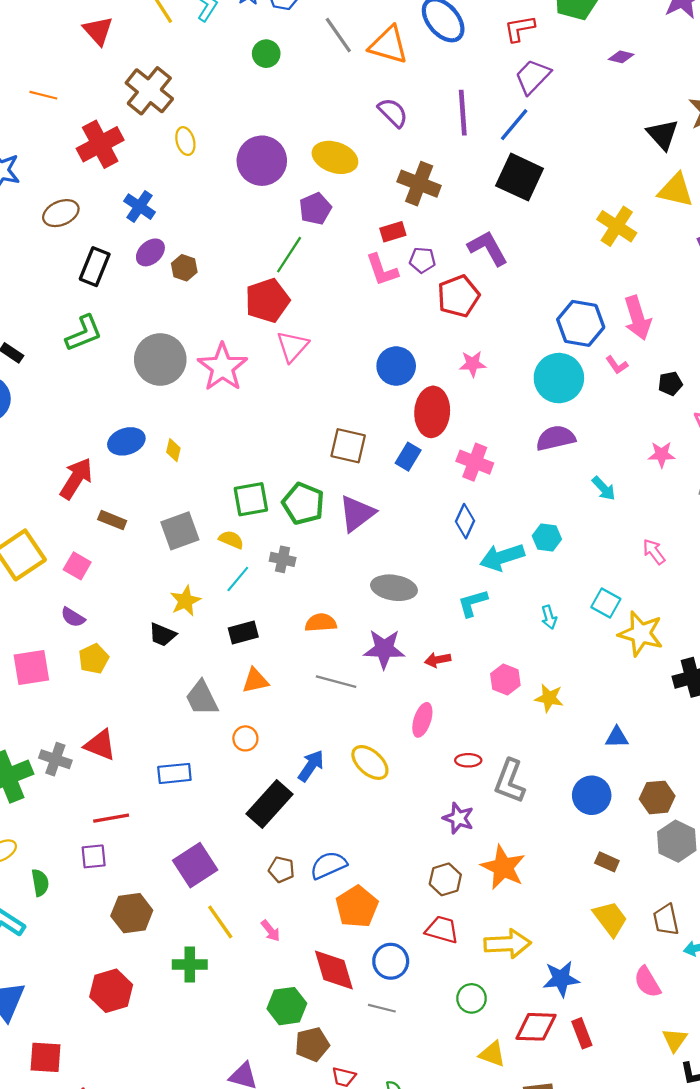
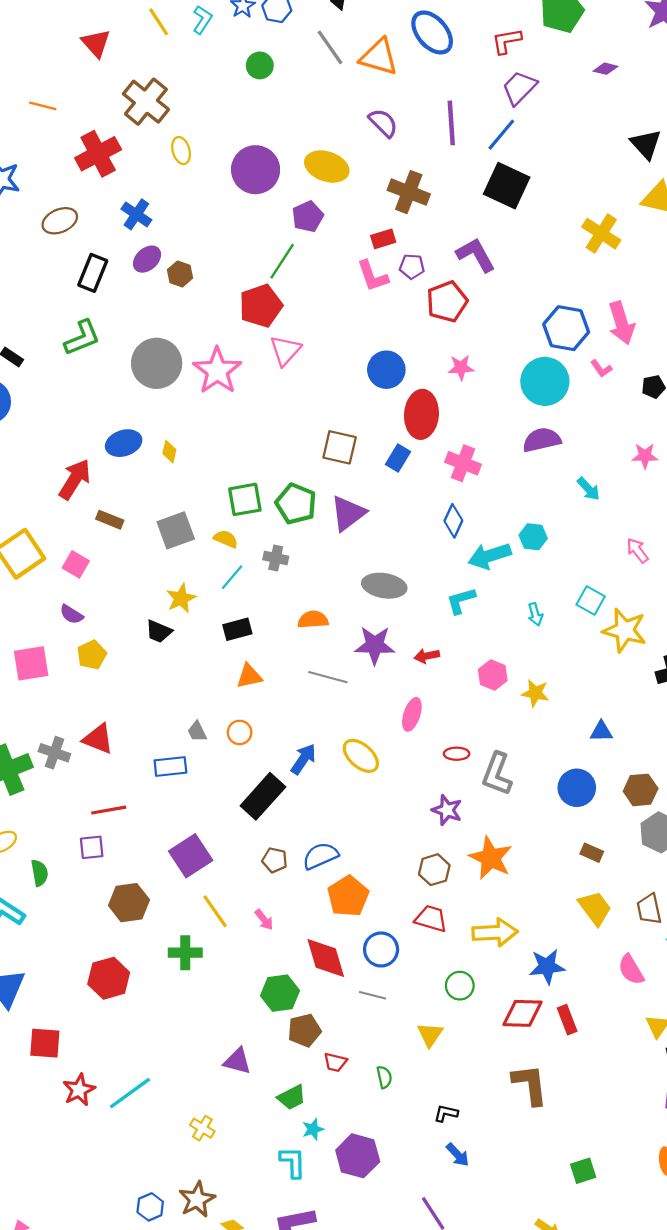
gray trapezoid: (202, 698) -> (197, 731), moved, size x0.6
yellow triangle: (492, 1054) -> (430, 1035), moved, turned 44

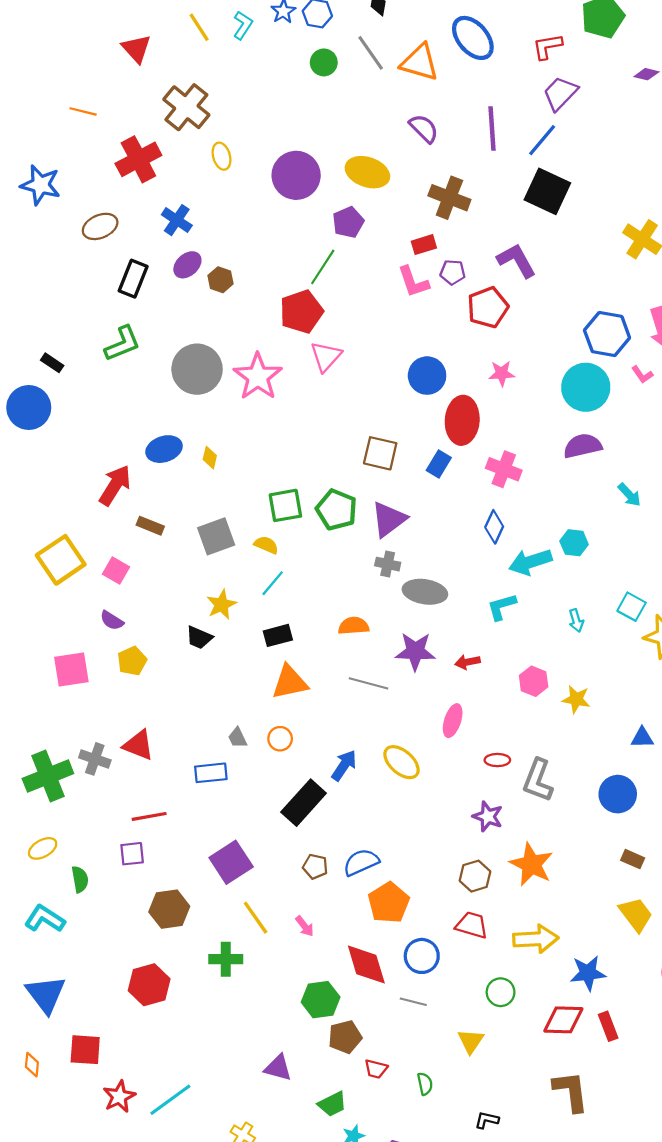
green circle: (260, 65) -> (324, 62), moved
gray cross: (276, 558) -> (388, 564), moved
orange triangle: (249, 676) -> (290, 682), size x1.4

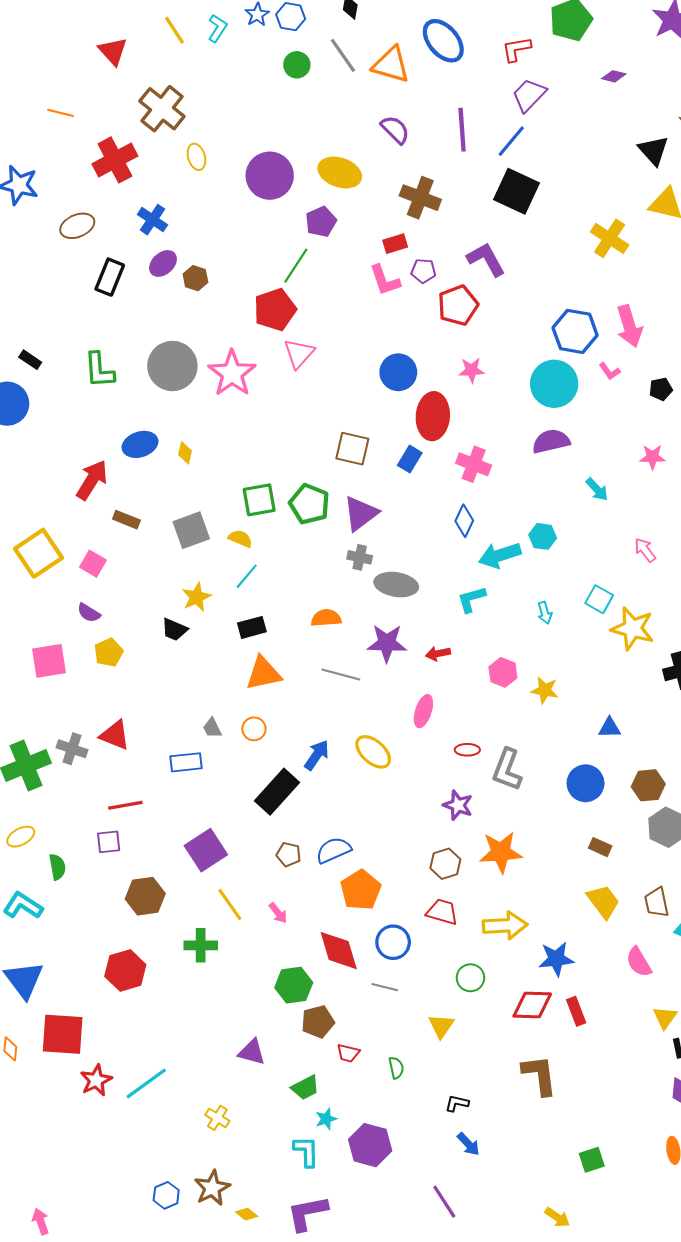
green L-shape: (122, 344) -> (99, 370), moved, turned 108
orange star: (531, 864) -> (501, 852), turned -30
red square: (85, 1050) -> (63, 1034), size x1.4

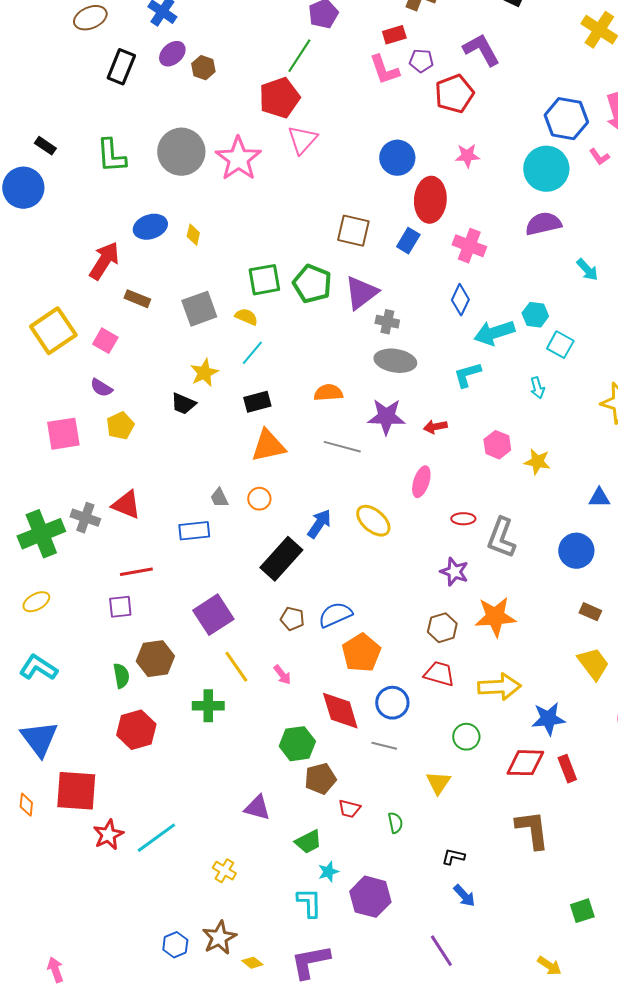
gray cross: (360, 557) -> (387, 322), moved
cyan square: (599, 599) -> (560, 345), moved
green semicircle: (57, 867) -> (121, 676), moved

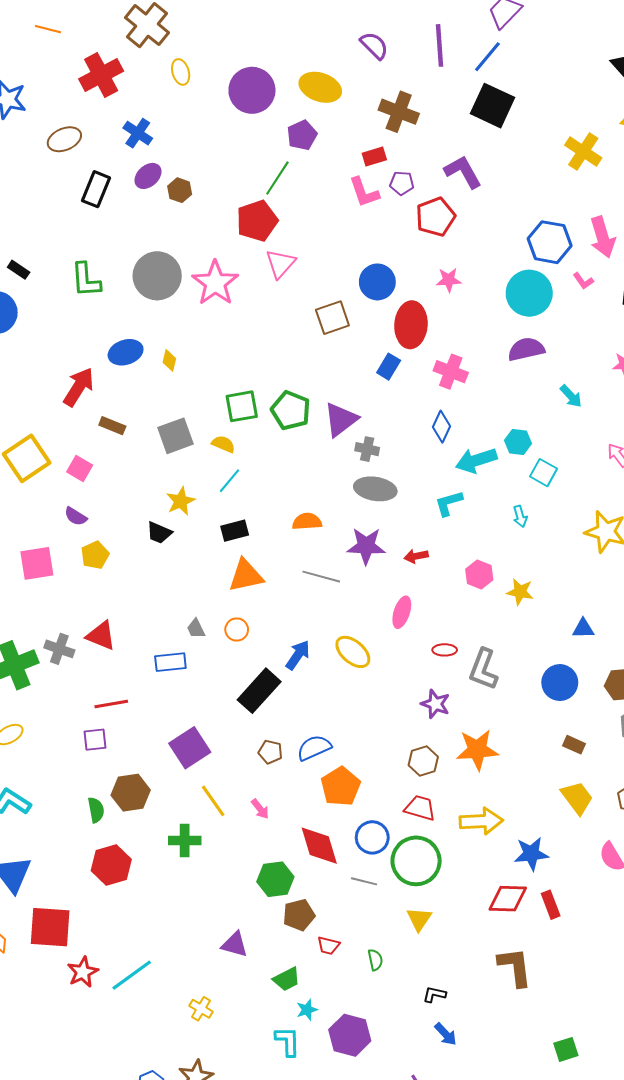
brown square: (353, 231) -> (332, 318), moved, turned -32
green circle: (466, 737) -> (416, 861), moved, size x1.8

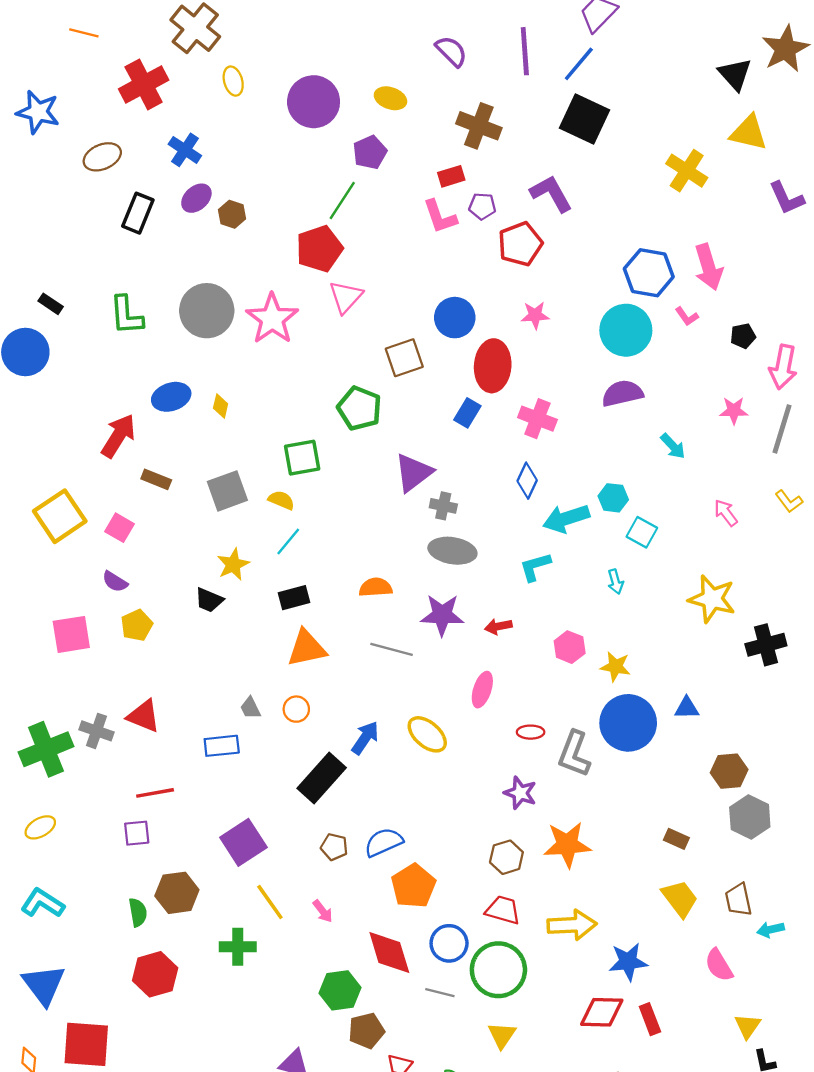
yellow ellipse: (320, 87) -> (390, 98), size x0.7
green pentagon: (291, 410) -> (359, 408), moved
blue circle: (560, 683) -> (628, 723), moved, size x1.4

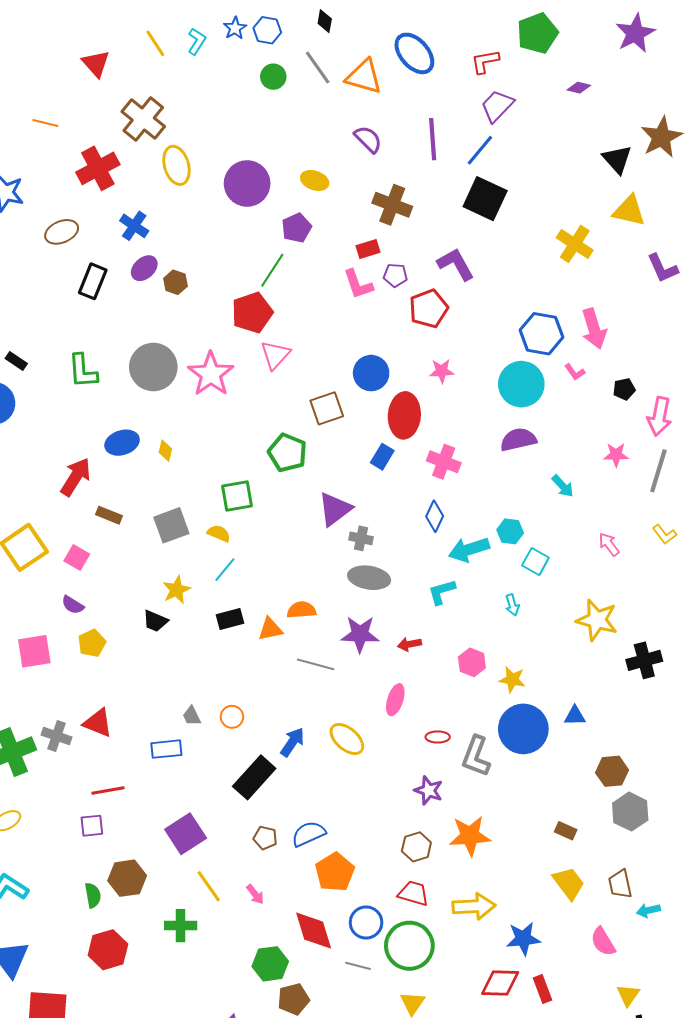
yellow ellipse: (233, 81) -> (177, 165), size x1.5
orange triangle: (307, 648) -> (270, 629), moved, size x0.7

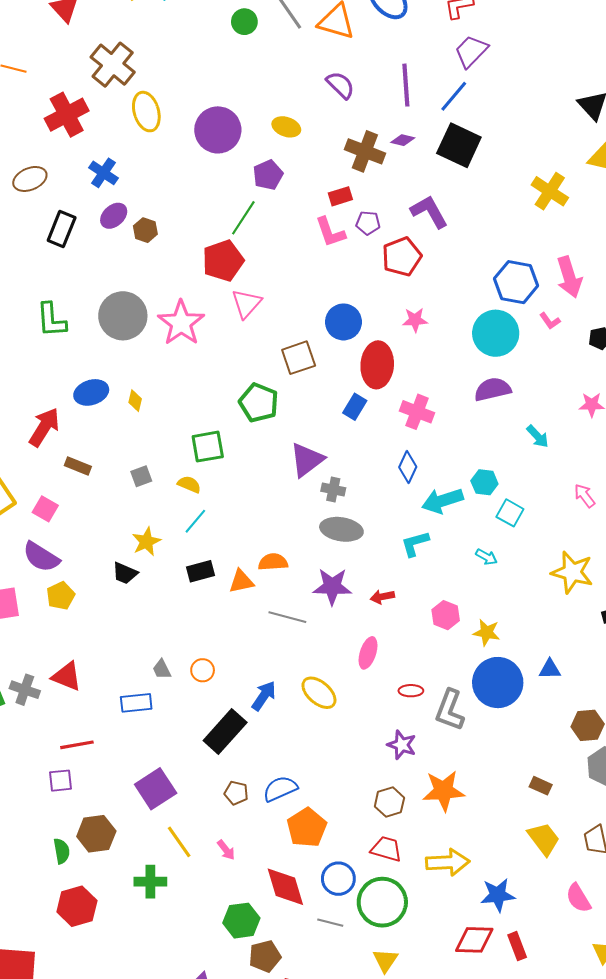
purple diamond: (579, 88) -> (403, 140), moved
gray square: (171, 525) -> (141, 476), size x0.6
purple semicircle: (73, 605) -> (41, 557), size x1.6
cyan arrow: (512, 605) -> (486, 557), turned -45

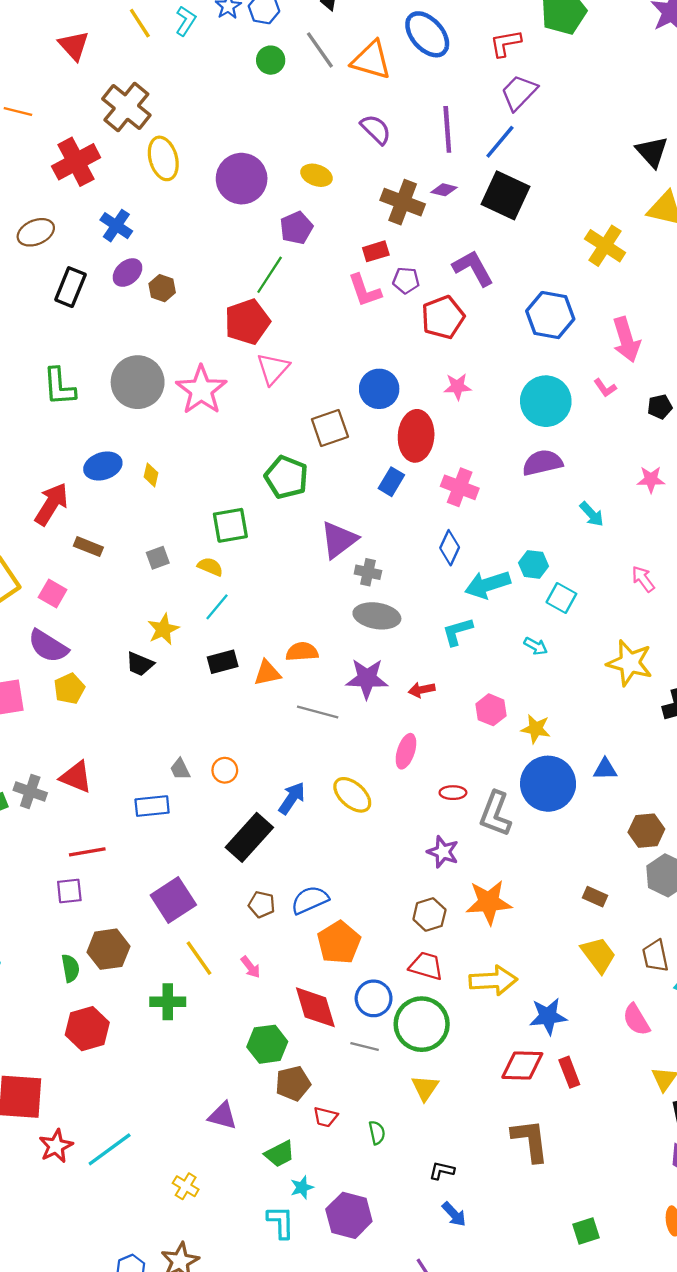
blue hexagon: (516, 282) -> (550, 315), moved

